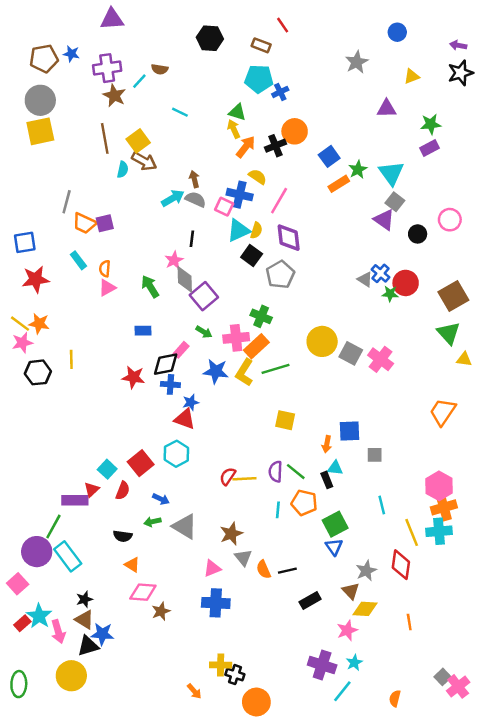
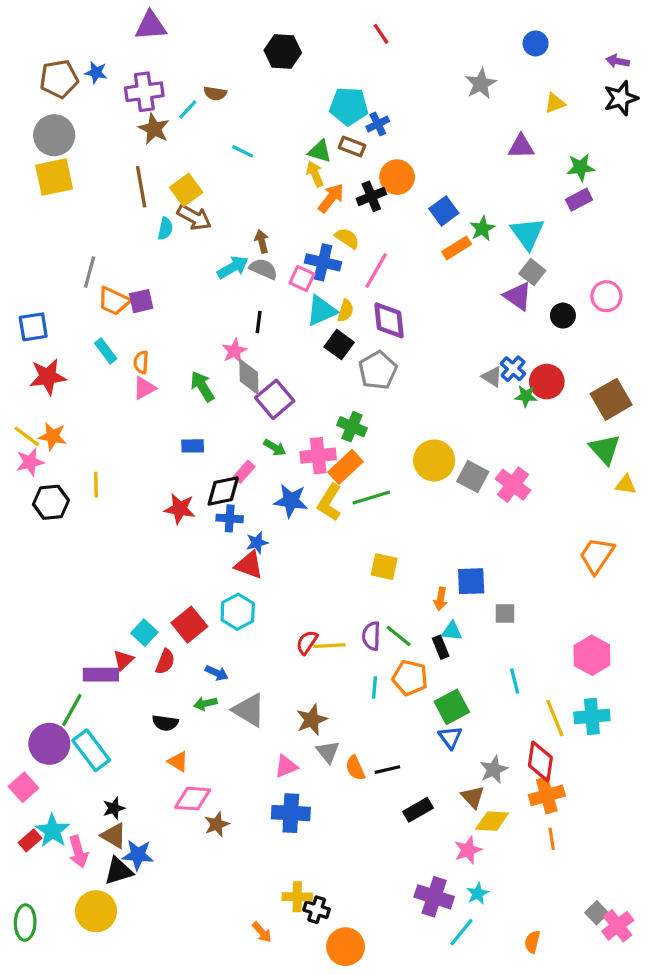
brown rectangle: (261, 45) -> (352, 147), moved
orange cross: (444, 507) -> (547, 795), moved

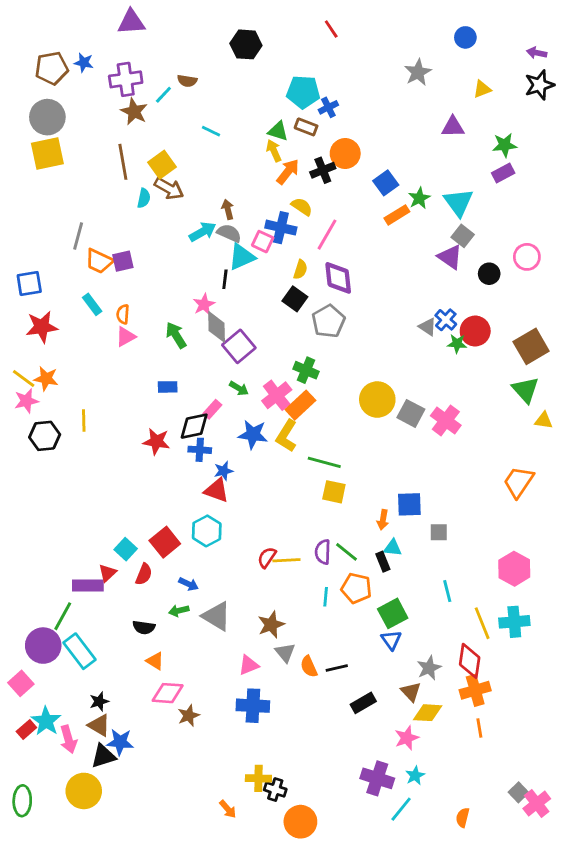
cyan triangle: (321, 311) -> (242, 257), moved
pink cross: (318, 456) -> (277, 395), turned -32
green line: (371, 497) -> (324, 462), moved, turned 32

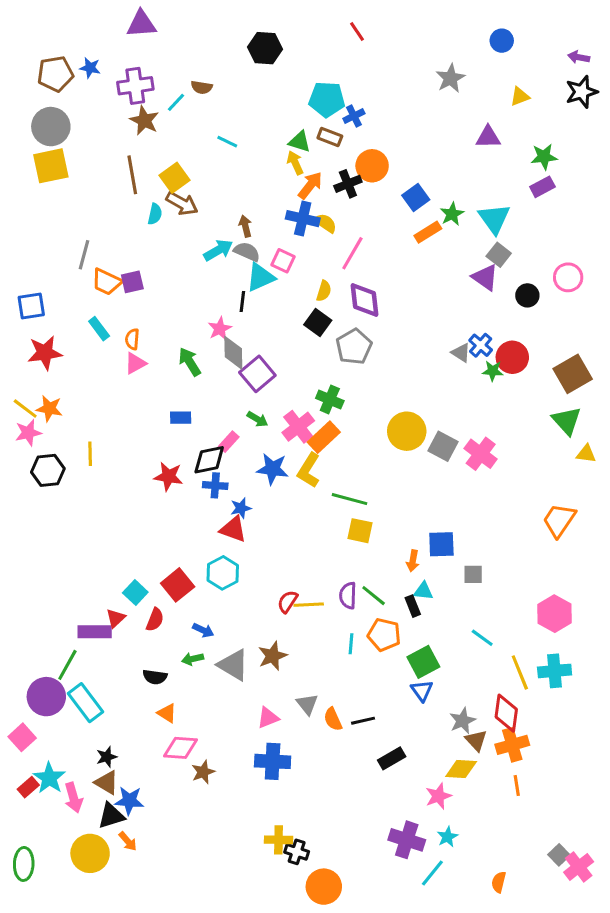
blue cross: (281, 228) -> (303, 219), moved
cyan line: (447, 591) -> (482, 638), turned -40
brown star: (271, 625) -> (273, 656), moved
brown triangle: (411, 692) -> (476, 740), moved
orange arrow: (228, 809) -> (128, 841), moved

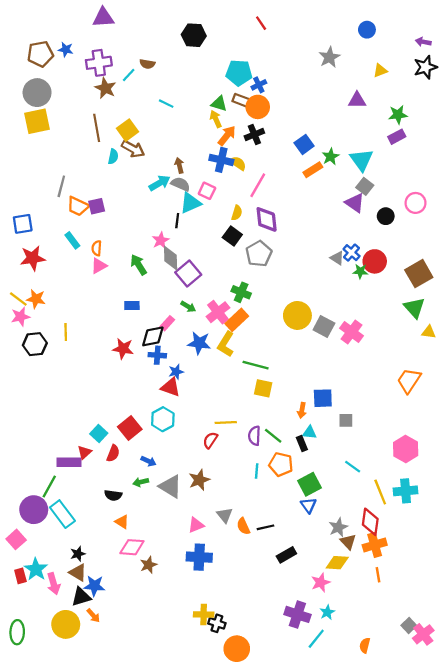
orange circle: (372, 166) -> (258, 107), moved
yellow line: (309, 605) -> (226, 422), moved
red rectangle: (28, 787) -> (20, 576), turned -64

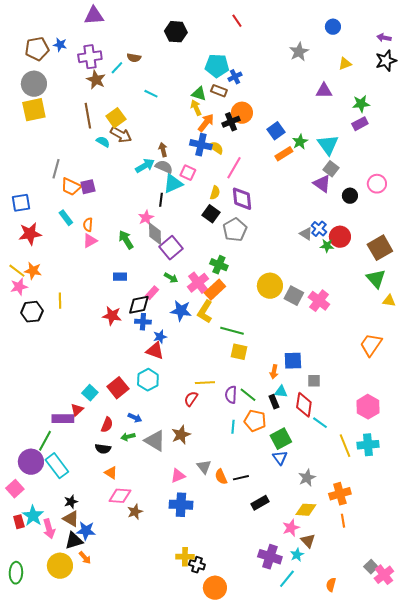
orange circle: (258, 107) -> (242, 113), moved
cyan semicircle: (113, 157) -> (103, 142), turned -72
red semicircle: (113, 453) -> (107, 425), moved
red diamond: (370, 522) -> (304, 405), moved
brown triangle: (348, 542) -> (308, 541), moved

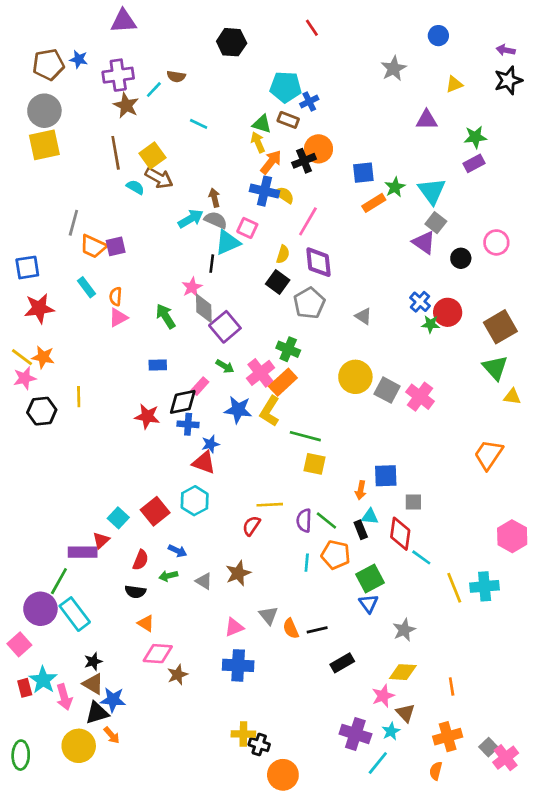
blue square: (276, 131) -> (363, 173), turned 30
gray triangle: (306, 234) -> (363, 316), moved
pink hexagon: (368, 407) -> (512, 536), moved
gray triangle: (155, 441) -> (204, 581), size x0.6
orange cross: (340, 494) -> (448, 737), moved

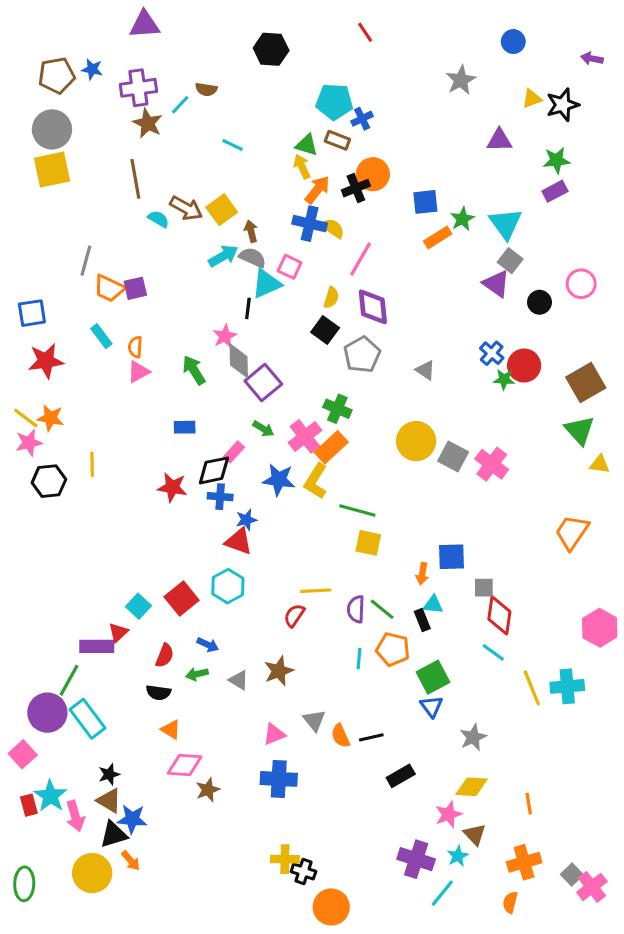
black star: (508, 80) -> (563, 105), moved
yellow square: (152, 155) -> (222, 210), moved
red diamond: (400, 534) -> (499, 615), moved

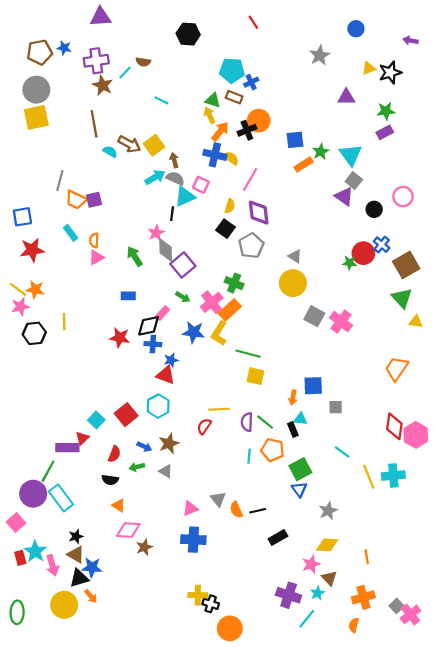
blue cross: (492, 353) -> (382, 245), moved
yellow circle: (416, 441) -> (293, 283), moved
red diamond: (499, 615) -> (394, 426), moved
brown star: (279, 671) -> (169, 443), moved

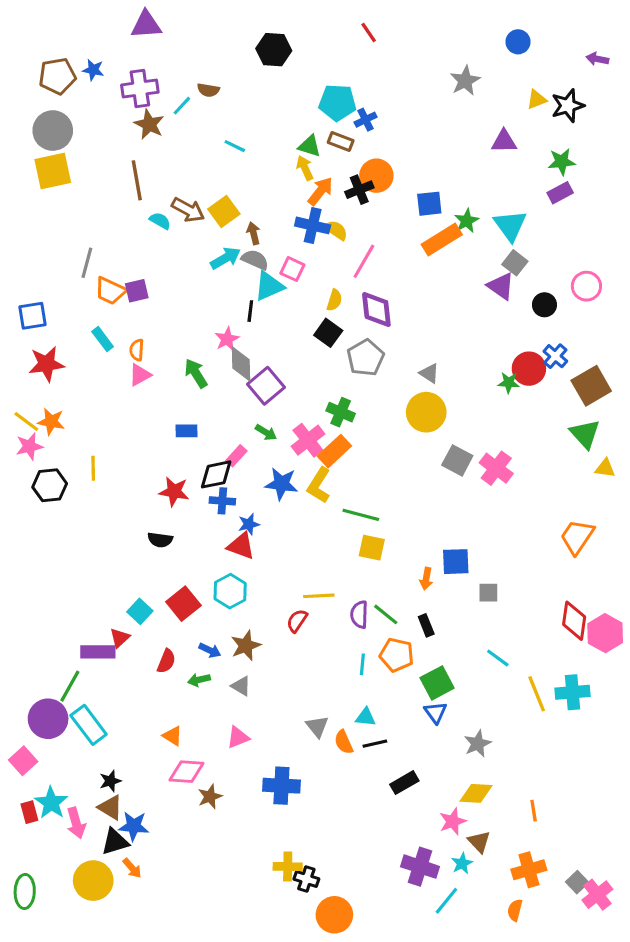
orange rectangle: (304, 164) -> (442, 239), size x1.4
cyan triangle: (300, 419) -> (366, 717), moved
black semicircle: (110, 480) -> (160, 540), moved
pink triangle: (190, 509) -> (238, 737), moved

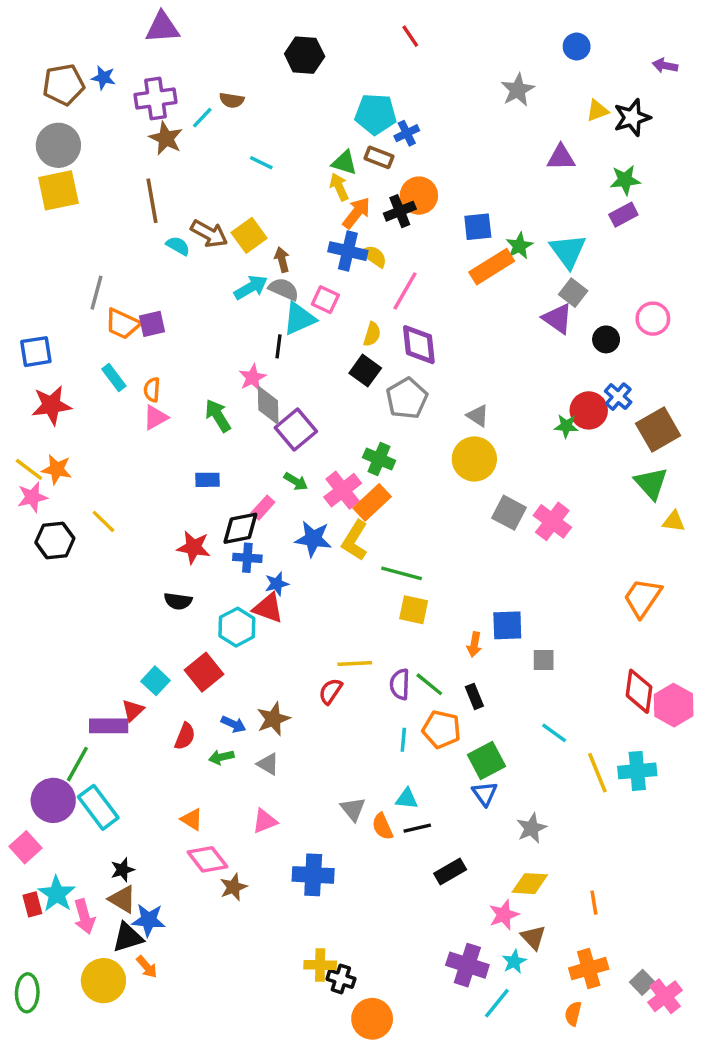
yellow line: (93, 468) -> (103, 521), turned -45
cyan hexagon: (230, 591) -> (237, 627), moved
pink diamond: (187, 772) -> (207, 859), turned 48

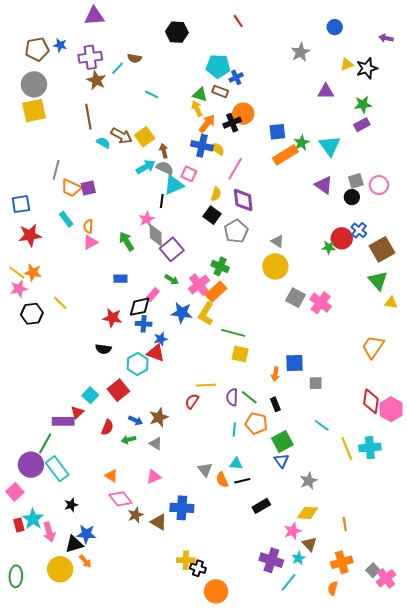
gray square: (573, 293) -> (356, 181), moved, turned 35
brown triangle: (123, 899) -> (159, 522), moved

